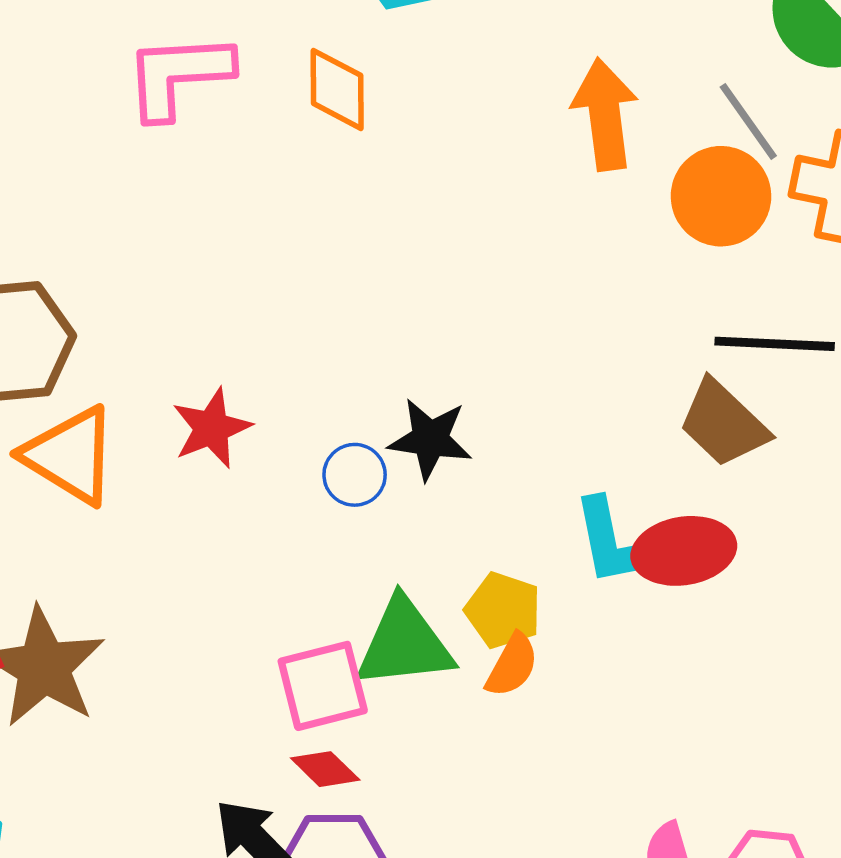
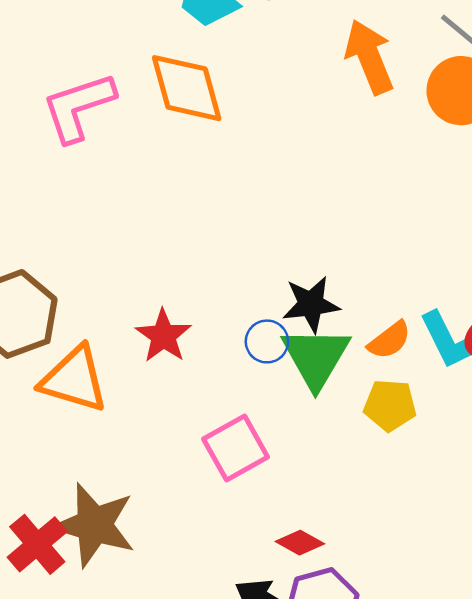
orange diamond: (337, 89) -> (187, 88), size x1.4
green triangle: (404, 644) -> (316, 357), moved, turned -38
orange semicircle: (512, 665) -> (389, 340), moved, turned 39
pink square: (323, 686) -> (236, 448), moved

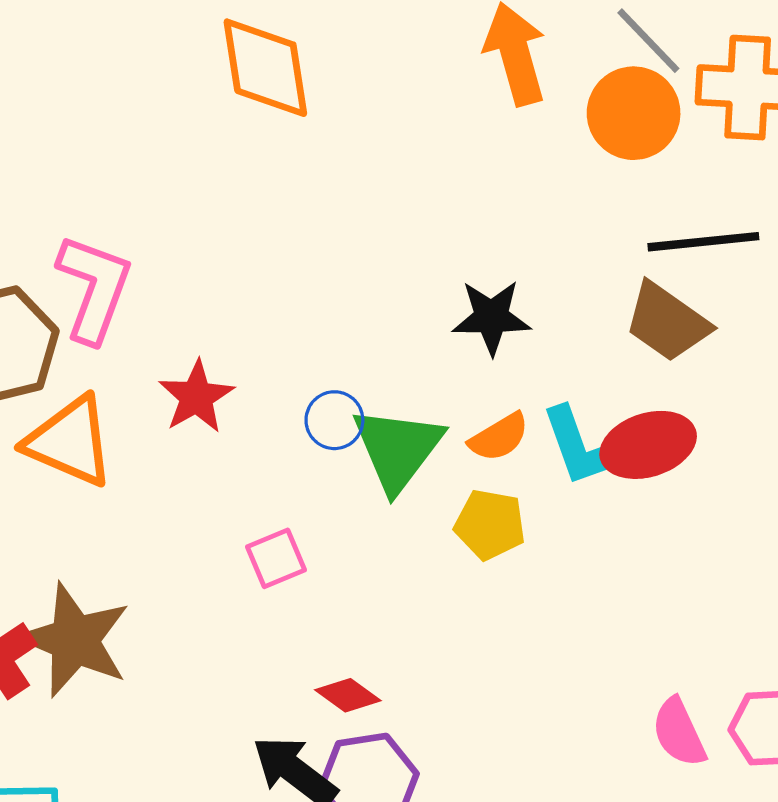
pink L-shape: (78, 107) -> (94, 288), moved, turned 122
black star: (311, 304) -> (491, 317), moved
pink square: (236, 448) -> (276, 558), size x0.7

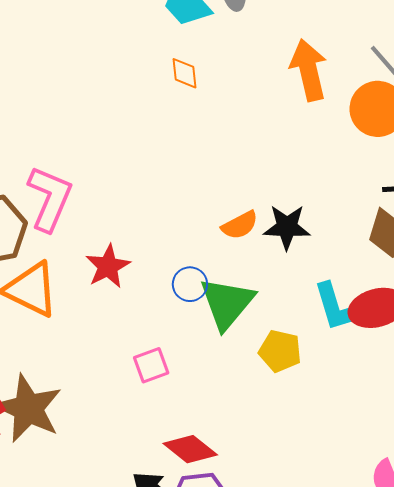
orange diamond: (265, 68) -> (185, 73), moved, size x0.5
orange semicircle: (499, 437) -> (240, 225), moved
red diamond: (348, 695) -> (190, 449), size x1.4

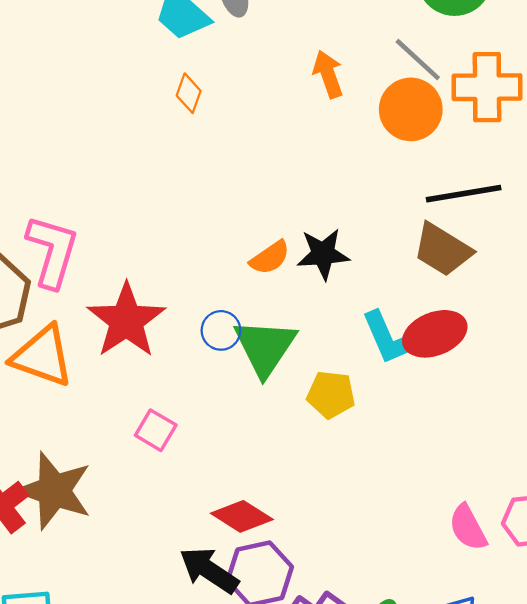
orange arrow: (309, 70) -> (328, 74), size x0.7
orange diamond: (185, 73) -> (189, 93), turned 32
red star: (108, 266) -> (126, 321), size x1.5
pink square: (151, 365) -> (156, 430), moved, turned -33

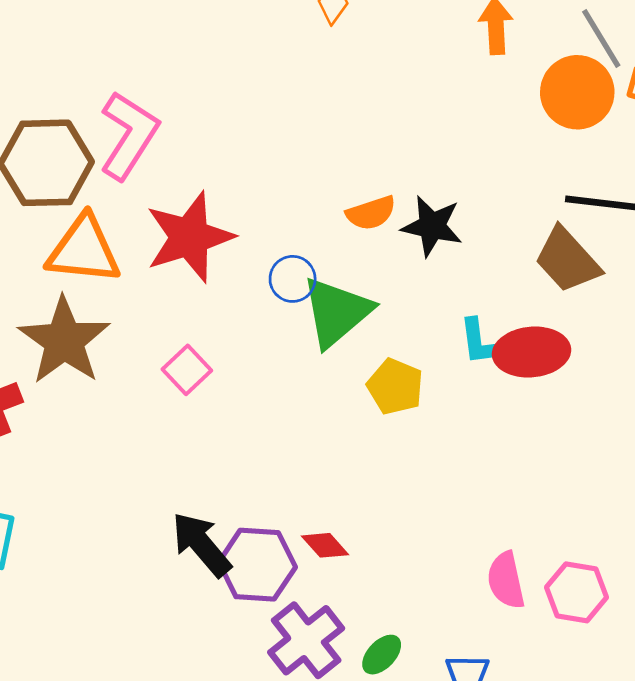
cyan L-shape: (390, 338) -> (479, 342), size x0.7
orange triangle: (42, 356) -> (84, 250), turned -30
brown star: (54, 491) -> (64, 341), moved
red diamond: (242, 516) -> (325, 545), moved, size x0.7

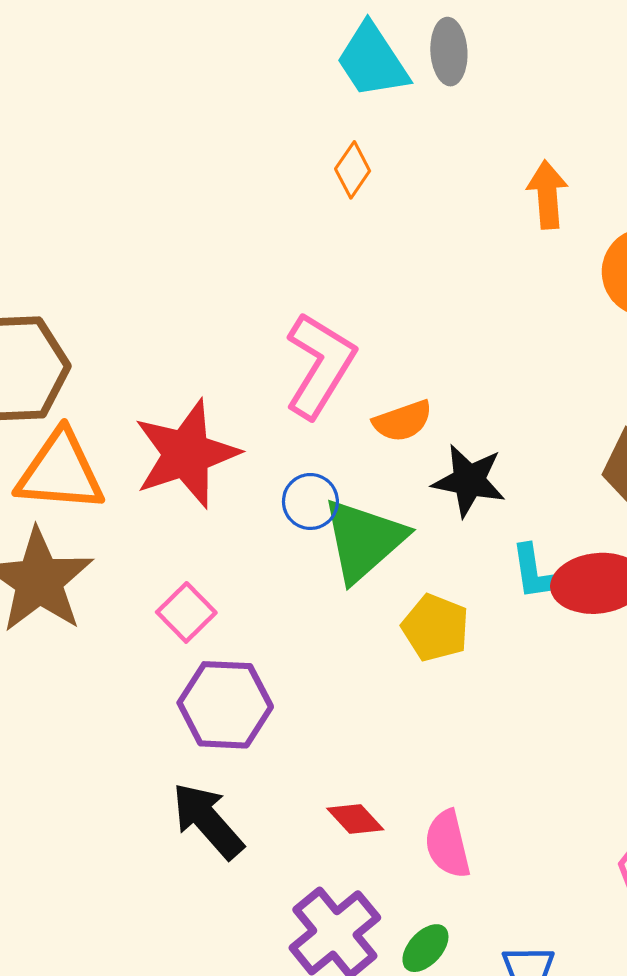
pink L-shape: (129, 135) -> (320, 365), moved
black star: (432, 226) -> (469, 481), moved
purple hexagon: (257, 565) -> (225, 705), moved
pink semicircle: (506, 580) -> (448, 844), moved

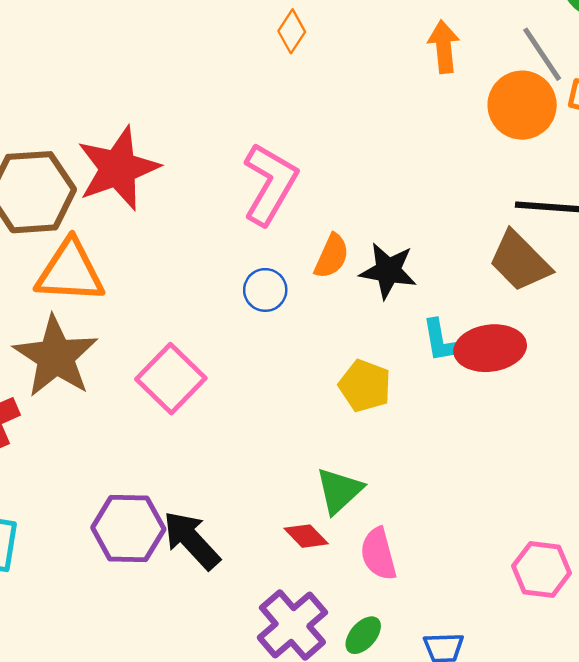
orange semicircle: (403, 421) -> (332, 256), moved, turned -45
red star: (186, 454) -> (118, 168), moved
green triangle: (364, 540) -> (339, 491), moved, size x0.7
pink square: (186, 612) -> (171, 379), size x1.5
purple hexagon: (225, 705) -> (128, 528), moved

